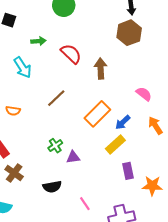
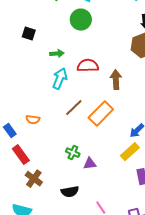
red semicircle: (71, 54) -> (88, 66), turned -45
cyan arrow: (23, 68) -> (60, 79), moved, turned -125
orange rectangle: (97, 114) -> (101, 114), moved
green cross: (55, 146) -> (73, 153), turned -32

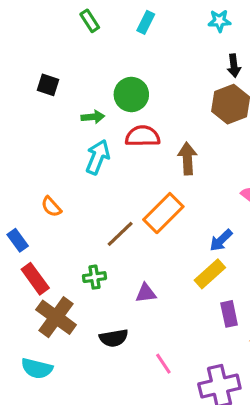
green circle: (81, 20) -> (131, 95), moved
brown line: (74, 108) -> (120, 234), moved
orange semicircle: (33, 120) -> (51, 207), moved, turned 40
green cross: (73, 153) -> (95, 277), moved, turned -32
brown cross: (34, 179) -> (56, 317), size x1.4

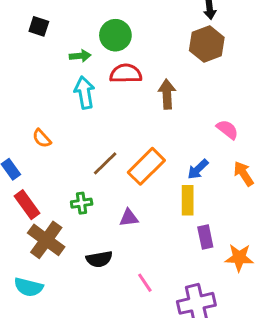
cyan arrow: (98, 157) -> (85, 93), turned -32
orange rectangle: (163, 213) -> (146, 166), moved
yellow rectangle: (210, 274) -> (188, 200), turned -48

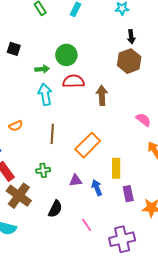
orange semicircle: (42, 138) -> (16, 126), turned -72
brown line: (105, 163) -> (52, 134), moved, turned -42
blue arrow: (198, 169) -> (97, 188), moved, turned 112
black semicircle: (99, 259) -> (55, 209), turned -54

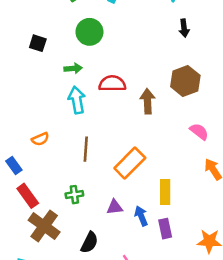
green circle: (66, 55) -> (89, 32), moved
brown hexagon: (129, 61) -> (185, 81), moved
purple rectangle: (128, 194) -> (165, 229), moved

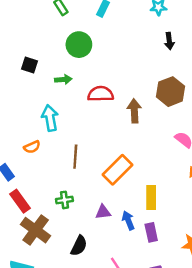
black square: (38, 43) -> (30, 65), moved
cyan arrow: (77, 100) -> (50, 118), moved

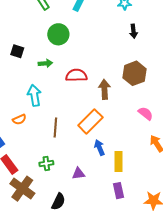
orange rectangle: (117, 170) -> (90, 121), moved
blue arrow: (128, 220) -> (99, 147), moved

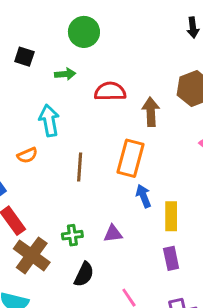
orange rectangle: (90, 121) -> (130, 158), turned -30
green cross: (46, 164) -> (72, 235), moved

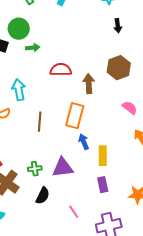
green circle: (84, 32) -> (19, 29), moved
green arrow: (65, 74) -> (33, 48), moved
purple triangle: (113, 234) -> (63, 168), size x1.6

